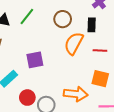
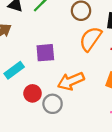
orange arrow: (76, 94) -> (71, 81), moved, turned 145

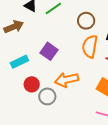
orange semicircle: (90, 39) -> (90, 46), turned -35
purple square: (45, 53) -> (49, 51), turned 30

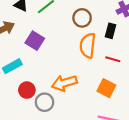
purple square: (49, 51) -> (35, 41), moved

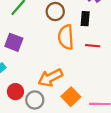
orange square: (106, 88) -> (71, 97), moved, turned 30

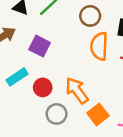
orange arrow: (50, 78) -> (77, 90), turned 75
red circle: (15, 92) -> (43, 87), moved

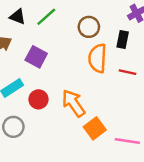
gray circle: (57, 114) -> (13, 127), moved

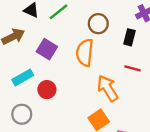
orange semicircle: (98, 58) -> (85, 53), moved
orange arrow: (74, 103) -> (108, 88), moved

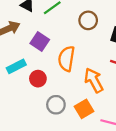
orange semicircle: (85, 53) -> (66, 59), moved
gray circle: (22, 114) -> (56, 105), moved

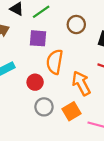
purple square: (40, 41) -> (38, 38), moved, turned -30
red circle: (38, 79) -> (35, 82), moved

